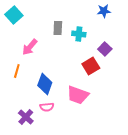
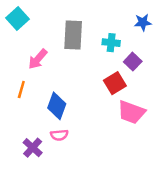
blue star: (104, 11) -> (143, 22), moved
gray rectangle: (58, 28) -> (73, 35), size x1.6
cyan cross: (79, 34) -> (111, 43), moved
pink trapezoid: (78, 95) -> (131, 112), moved

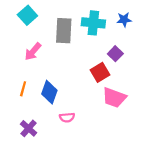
cyan square: (17, 19) -> (27, 15), moved
cyan cross: (111, 43) -> (93, 23), moved, size x1.5
orange line: (21, 89) -> (23, 89), moved
pink semicircle: (59, 135) -> (67, 117), moved

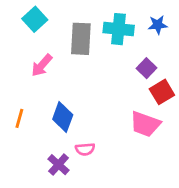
red square: (100, 72) -> (162, 92), moved
orange line: (23, 89) -> (19, 118), moved
purple cross: (29, 128) -> (58, 165), moved

